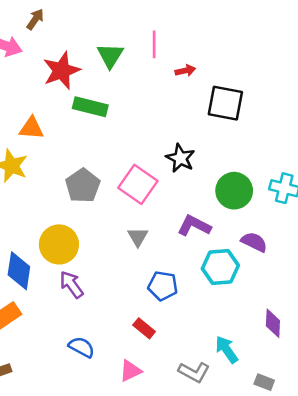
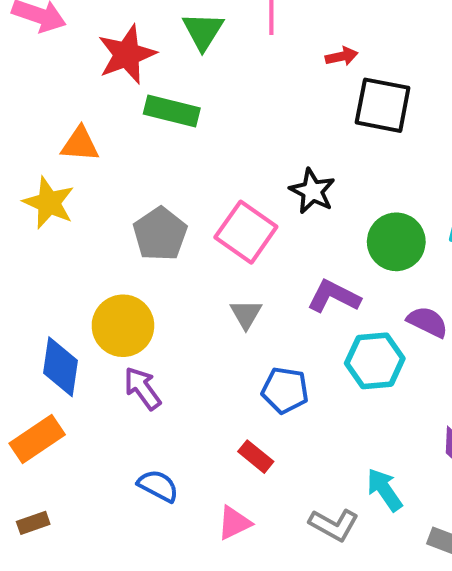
red arrow: (185, 71) -> (342, 56), moved

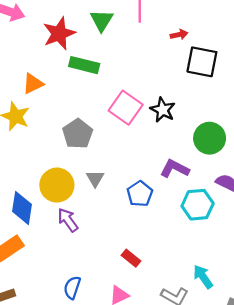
orange triangle: (80, 144) -> (33, 84), turned -30
pink square: (246, 232) -> (126, 108), moved
gray triangle: (246, 314) -> (95, 179), moved
blue pentagon: (285, 390) -> (140, 194), moved, turned 30
blue semicircle: (158, 486) -> (72, 288), moved, turned -100

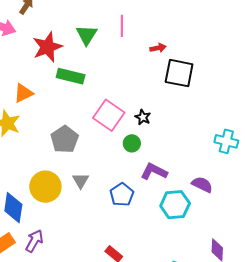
black star: (163, 110) -> (143, 117), size x0.7
green circle: (210, 138) -> (132, 143), moved, size x0.6
purple arrow: (68, 220) -> (34, 241), moved, turned 65

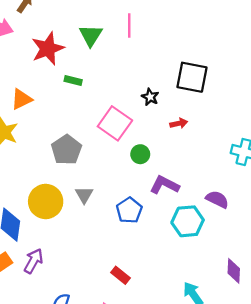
red arrow: (158, 48) -> (179, 123), moved
green rectangle: (71, 76) -> (73, 80), size x0.6
black star: (143, 117) -> (150, 97), moved

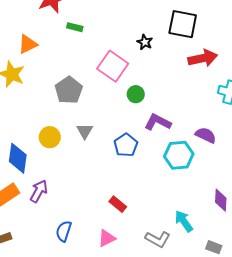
red arrow: (179, 123) -> (203, 58), moved, size x1.8
yellow circle: (46, 202) -> (50, 137), size x0.7

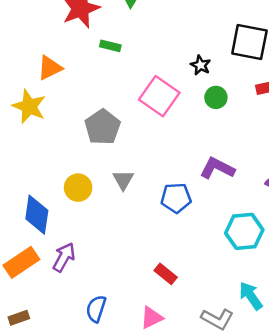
green circle: (136, 94) -> (216, 97), moved
blue pentagon: (126, 145) -> (176, 198), turned 30
cyan hexagon: (179, 155) -> (244, 231), moved

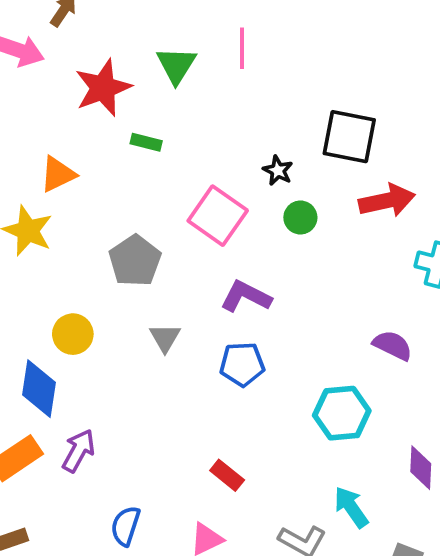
purple L-shape: (217, 168) -> (246, 296), moved
yellow circle: (78, 188) -> (73, 334), moved

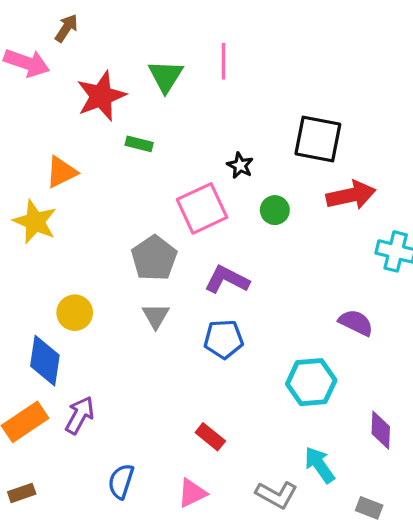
black star: (278, 170) -> (240, 165), moved
pink square: (218, 216) -> (202, 208), turned 30
gray pentagon: (135, 261) -> (154, 258), moved

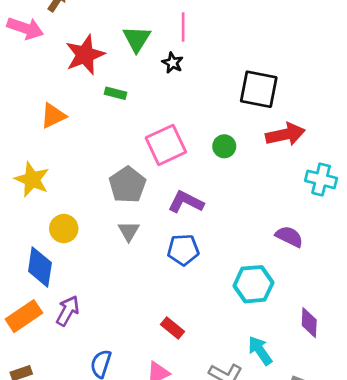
black star: (240, 165) -> (173, 63), moved
yellow star: (35, 222) -> (32, 179), moved

